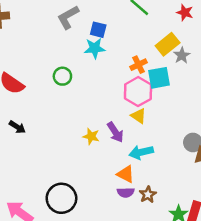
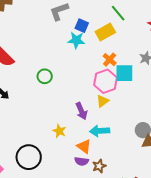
yellow rectangle: (168, 44) -> (105, 32), moved
orange cross: (139, 65) -> (110, 60), turned -32
green circle: (62, 76) -> (45, 76), moved
yellow triangle: (139, 116) -> (103, 101), turned 40
yellow star: (91, 136) -> (59, 131), moved

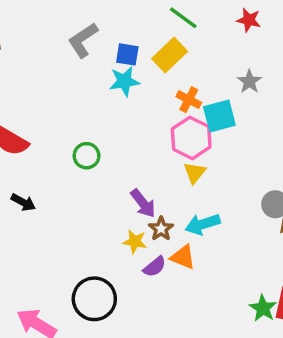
purple arrow: (81, 111) -> (143, 203), moved
purple semicircle: (82, 161) -> (155, 267), moved, turned -32
brown star: (99, 166) -> (161, 229), moved

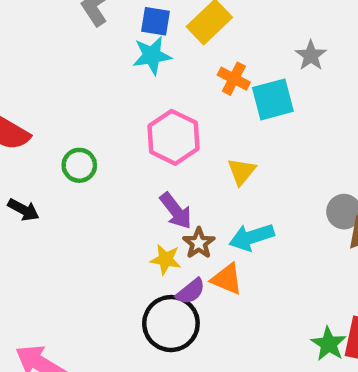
pink hexagon: (191, 138) -> (173, 137), moved
green circle: (87, 156) -> (79, 165), moved
black circle: (94, 299) -> (171, 324), moved

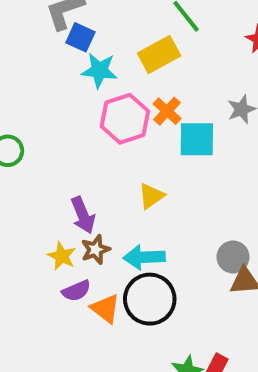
blue square: (156, 21) -> (80, 37), moved
pink hexagon: (173, 137) -> (125, 119), moved
orange triangle: (227, 279) -> (105, 309), moved
black circle: (171, 324) -> (150, 299), moved

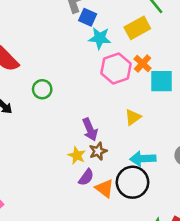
cyan arrow: (144, 257) -> (143, 159), moved
purple semicircle: (76, 291) -> (86, 177), turned -30

